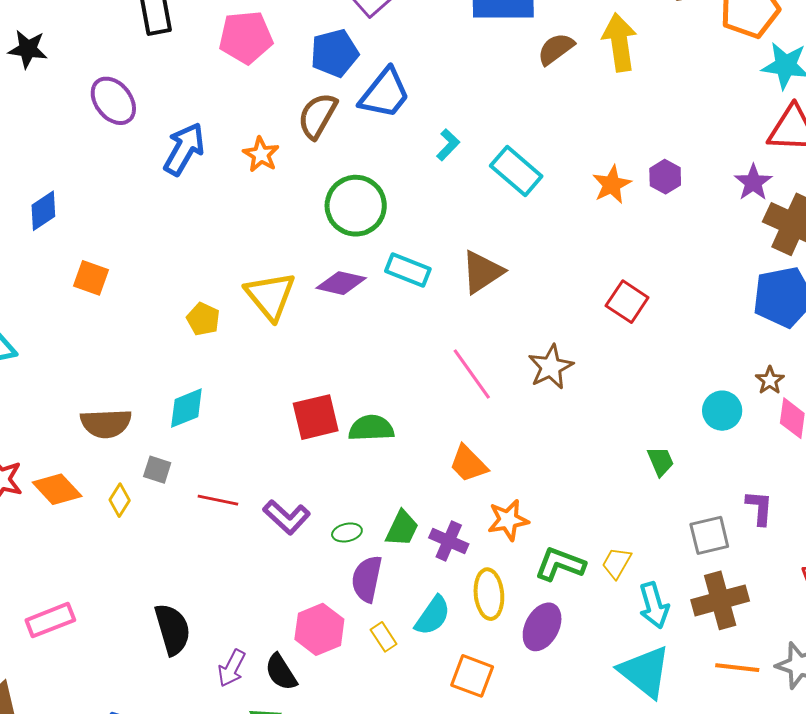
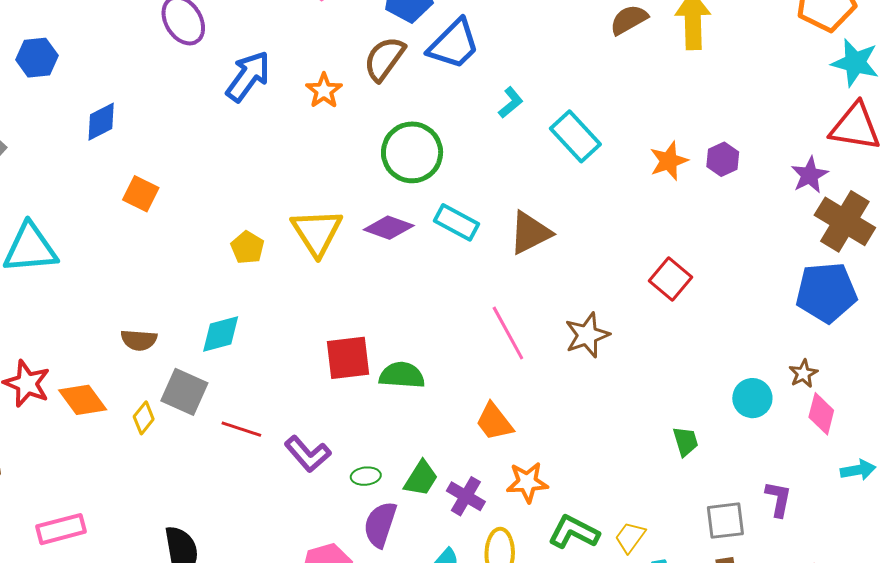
brown semicircle: (106, 423) -> (139, 340), size x0.7
gray square: (157, 470) -> (184, 392), size x1.6

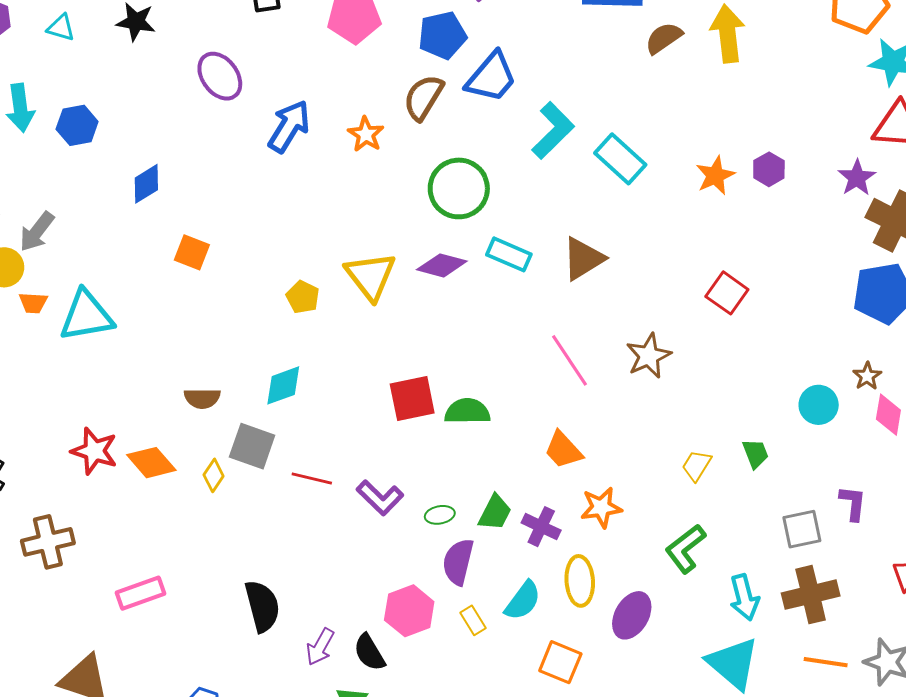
cyan L-shape: (511, 103) -> (553, 131), size x1.8
green L-shape: (574, 532) -> (685, 549), moved, turned -60
yellow trapezoid: (630, 537) -> (697, 465), moved

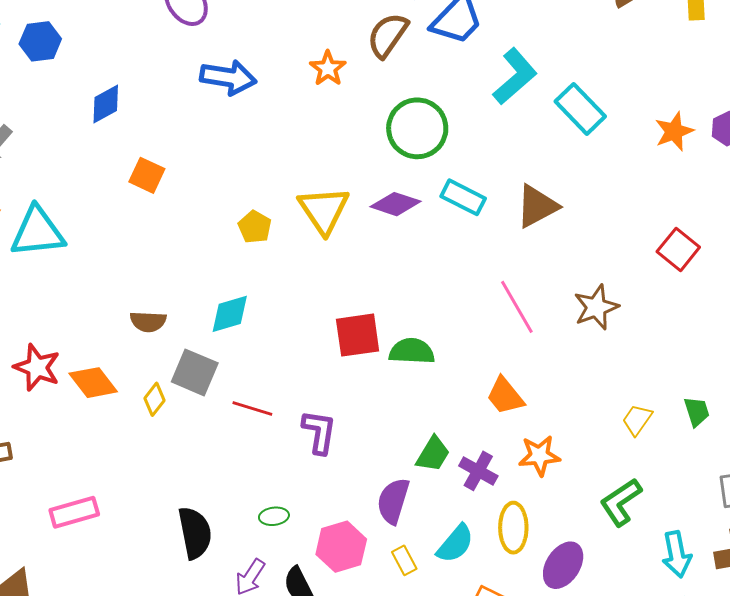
blue arrow: (289, 126) -> (228, 77), moved, turned 64
purple L-shape: (380, 498) -> (319, 432), turned -129
green ellipse: (440, 515) -> (274, 516), moved

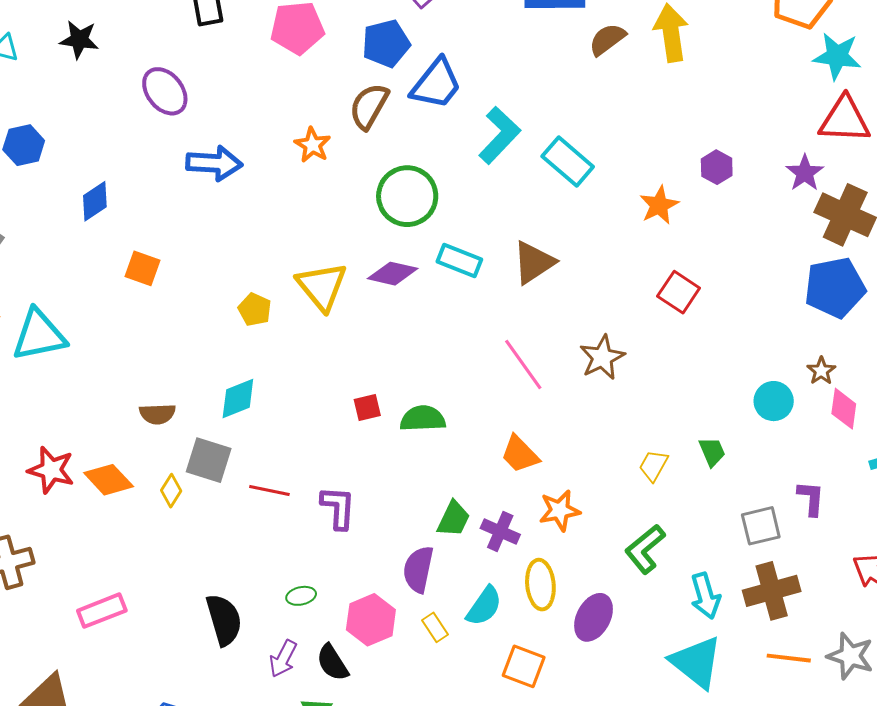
orange star: (674, 131) -> (659, 205), moved
red square: (358, 335) -> (367, 408), size x0.6

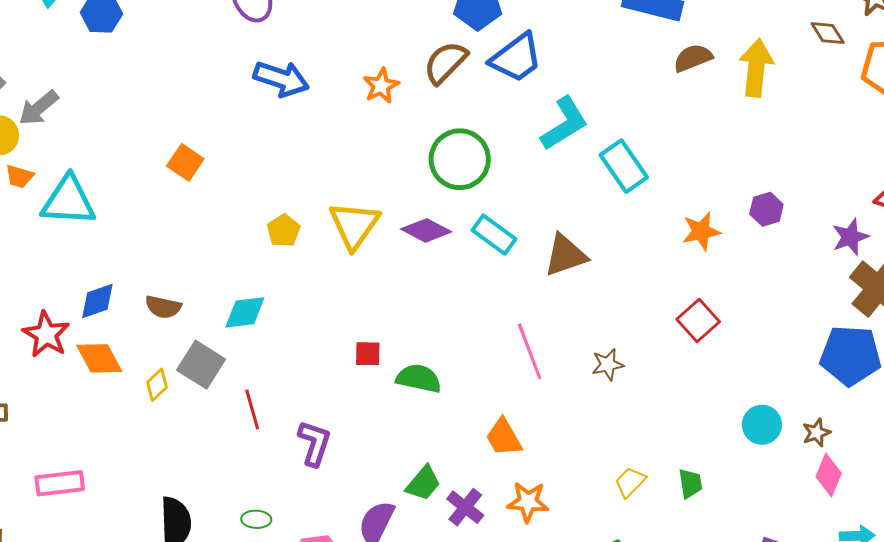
blue diamond: (95, 201) -> (97, 301), moved
brown star: (602, 357) -> (608, 364), size x0.7
cyan circle: (774, 401) -> (762, 425), moved
red line: (269, 491) -> (252, 409), turned 48

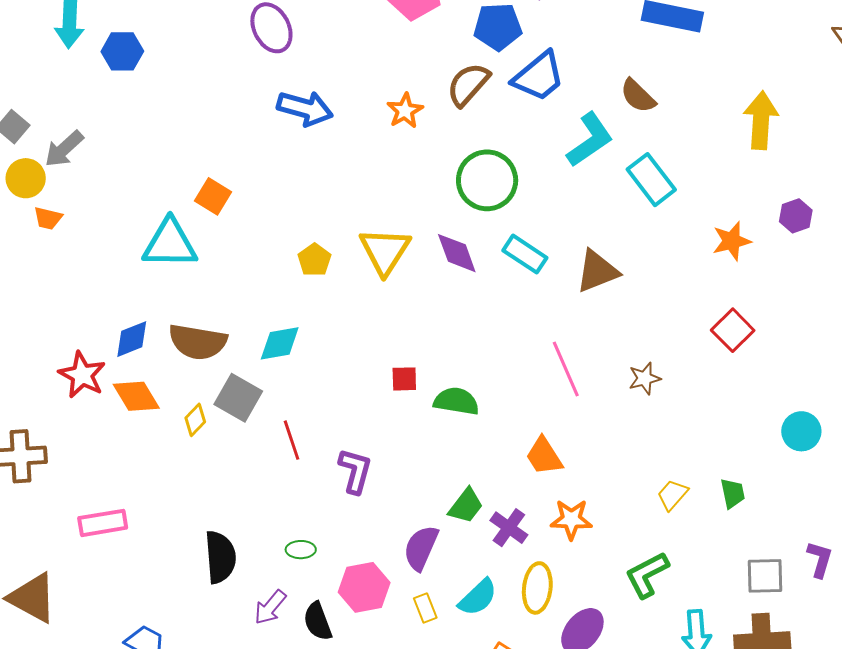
brown semicircle: (693, 58) -> (638, 96), moved, turned -111
yellow arrow: (756, 68) -> (761, 120), moved
cyan triangle: (68, 201) -> (170, 244), moved
purple diamond: (426, 230) -> (457, 253), turned 45
brown semicircle: (163, 307) -> (198, 342), size x1.6

